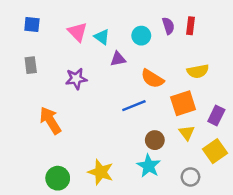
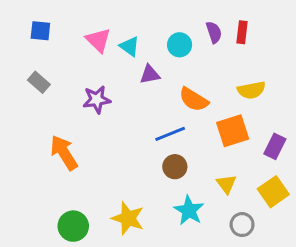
gray rectangle: (31, 65) -> (39, 82), turned -42
yellow triangle: (187, 133) -> (226, 184), moved
brown circle: (155, 140) -> (175, 167), moved

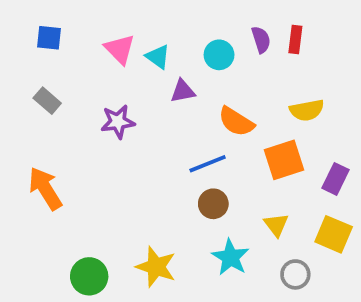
orange arrow: (64, 153) -> (45, 189), moved
yellow square: (273, 192) -> (334, 234), turned -32

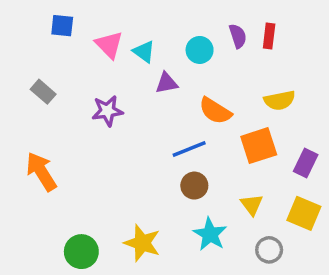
blue square: (49, 38) -> (62, 26), moved

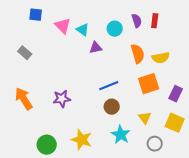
purple star: (107, 111) -> (62, 99), moved
orange semicircle: (215, 111) -> (138, 54), moved, turned -138

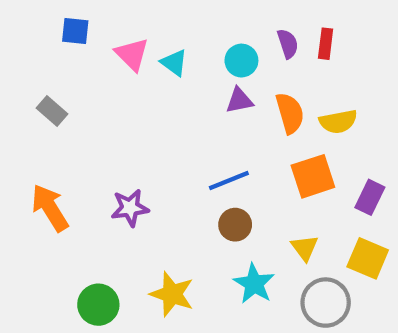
purple triangle: (96, 48) -> (239, 101), moved
gray circle: (155, 144) -> (326, 303), size x1.5

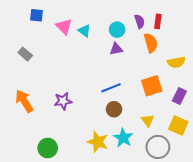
orange semicircle: (290, 113) -> (151, 43), moved
yellow semicircle: (338, 122) -> (176, 62), moved
yellow star: (172, 294) -> (98, 142), moved

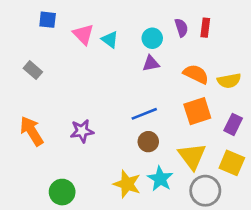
orange semicircle: (151, 43) -> (196, 74), moved, turned -48
yellow triangle: (148, 120) -> (192, 156), size x1.6

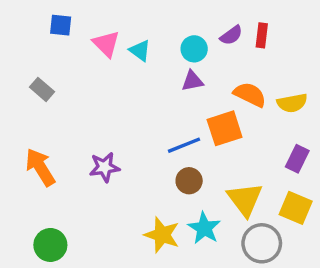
purple semicircle: (181, 28) -> (231, 35), turned 72
orange square: (197, 111) -> (225, 128), moved
green circle: (62, 192) -> (50, 245), moved

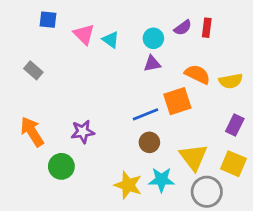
cyan star: (204, 228) -> (161, 180), turned -30
green circle: (50, 245) -> (61, 166), moved

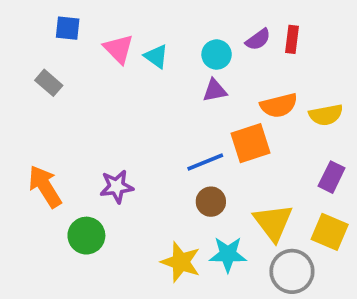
gray rectangle: (33, 70) -> (49, 83), moved
orange semicircle: (197, 74) -> (279, 105), turned 140

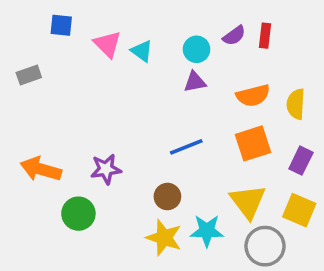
gray rectangle: (49, 83) -> (29, 75), moved, turned -60
yellow semicircle: (326, 115) -> (296, 104), turned 104
orange square: (250, 143) -> (253, 143), moved
orange arrow: (45, 187) -> (41, 169), turned -42
brown circle: (211, 202) -> (167, 196), moved

